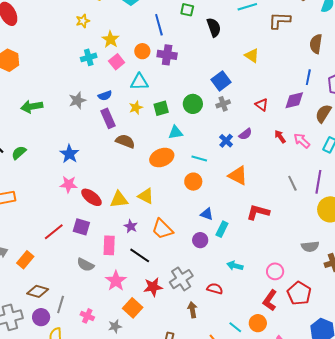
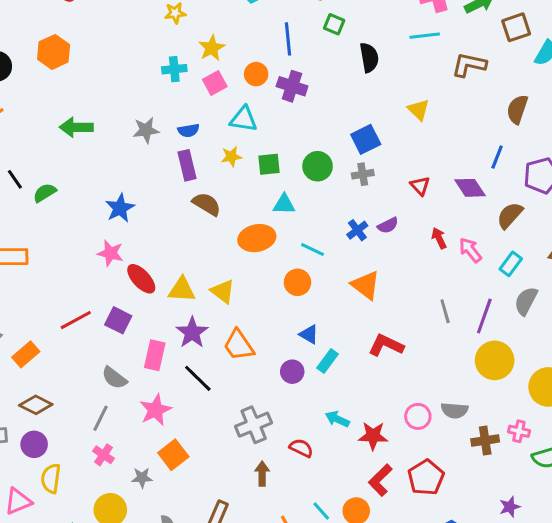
purple diamond: (294, 100) -> (470, 188), turned 60
purple star: (131, 226) -> (192, 333), size x1.5
pink circle: (275, 271) -> (418, 416), moved
red star: (153, 287) -> (373, 436), moved
gray line: (61, 304) -> (100, 418), moved

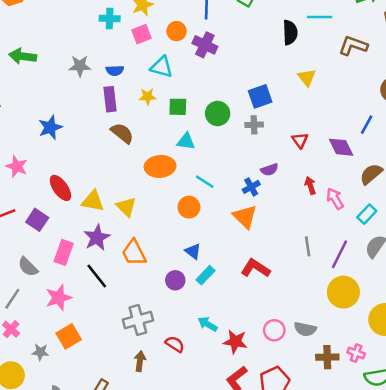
black semicircle: (369, 58) -> (290, 32), moved
blue cross: (357, 230) -> (251, 187), moved
pink star: (110, 253) -> (17, 166), moved

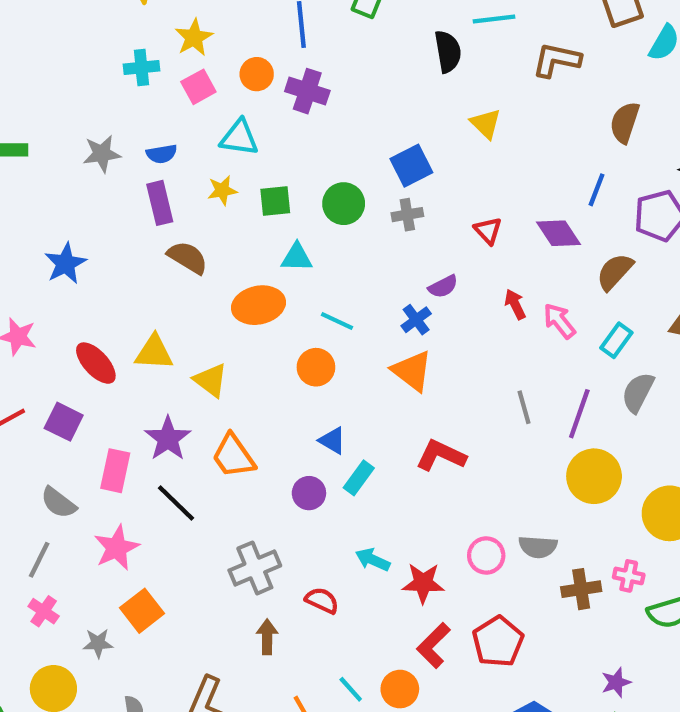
yellow triangle: (93, 201) -> (154, 352), moved

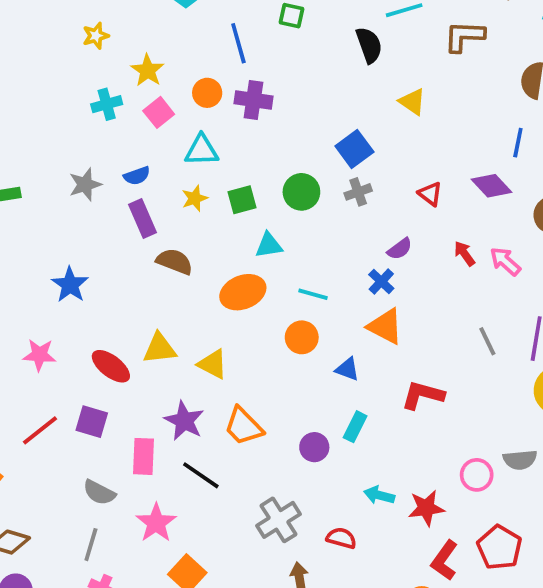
blue triangle: (332, 441) -> (347, 369), moved

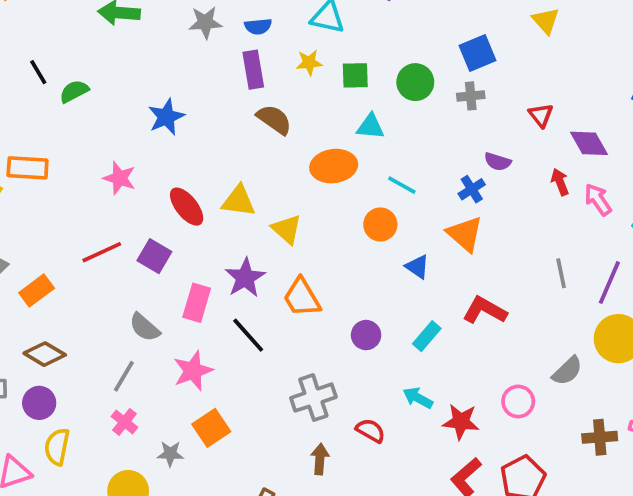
purple diamond: (491, 186) -> (589, 143), moved
purple semicircle: (400, 249) -> (498, 162), turned 40
cyan rectangle: (355, 427) -> (427, 336), moved
gray semicircle: (520, 460) -> (567, 371), moved, turned -52

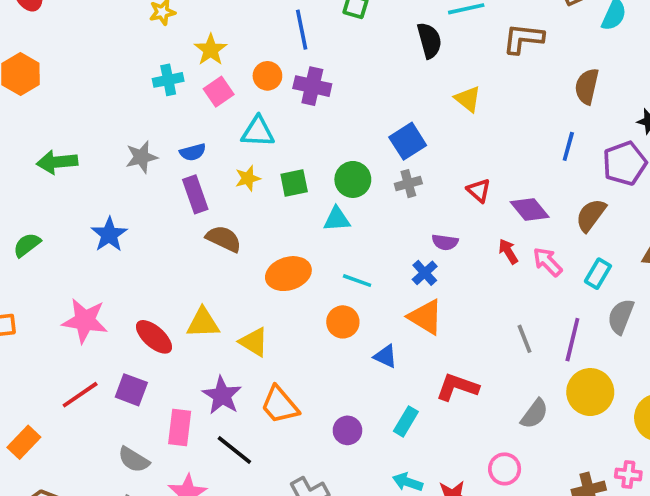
blue star: (166, 117) -> (109, 234), moved
cyan triangle: (370, 126) -> (337, 219), moved
pink star: (119, 178) -> (85, 321), size x1.4
gray semicircle: (567, 371) -> (534, 414), moved

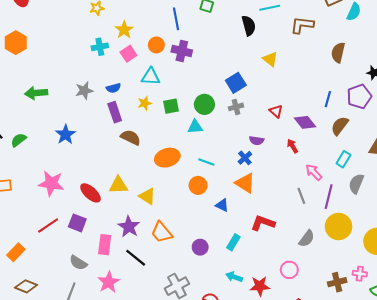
blue line: (568, 146) -> (328, 99), moved
pink arrow: (548, 262) -> (314, 172), moved

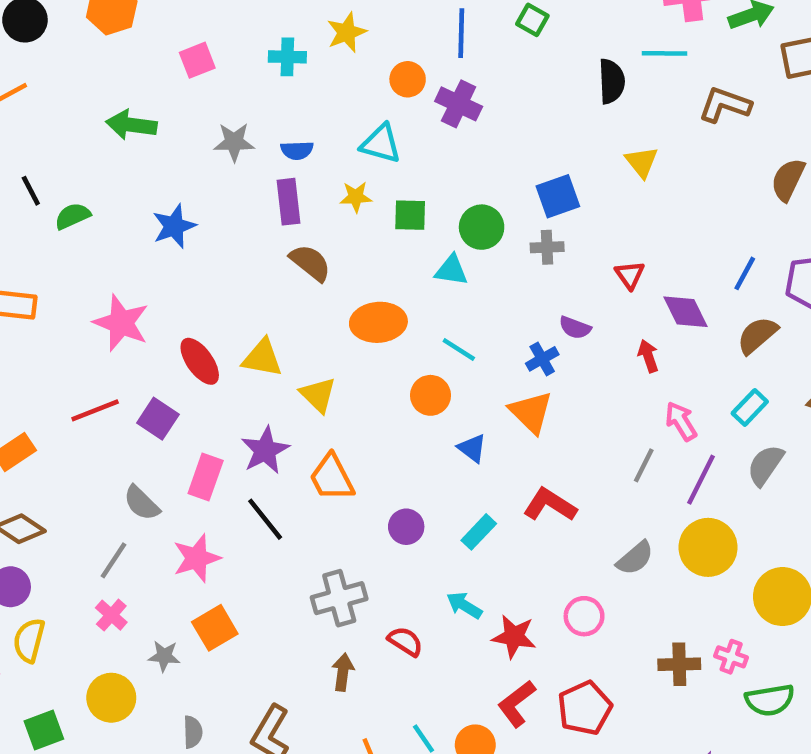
pink square: (128, 54) -> (197, 60), moved
gray line: (301, 196) -> (644, 465), turned 35

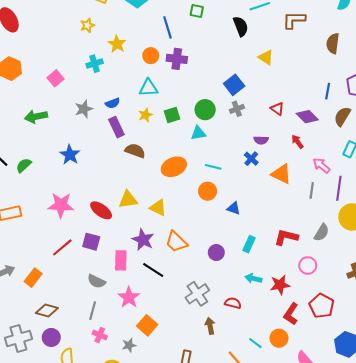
orange triangle: (531, 412) -> (281, 174), moved
red L-shape: (550, 505) -> (286, 237), moved

